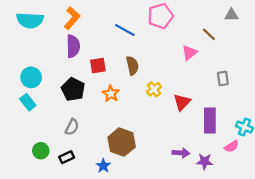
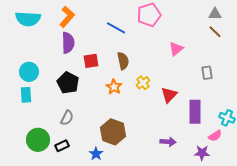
brown line: (209, 34) -> (215, 32), moved
orange star: (111, 94) -> (114, 87), moved
cyan rectangle: (28, 102) -> (26, 95), turned 35
green circle: (41, 151) -> (38, 140), size x1.5
purple star: (205, 161) -> (202, 153), moved

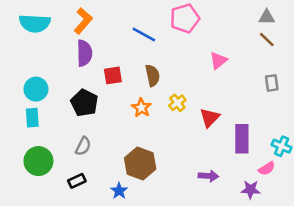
gray rectangle: (207, 73) -> (272, 83), moved
green circle: (38, 140) -> (38, 161), moved

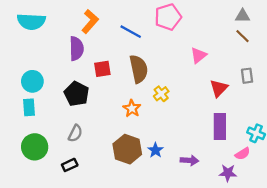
orange L-shape: (83, 21) -> (90, 21), moved
brown semicircle: (153, 75) -> (139, 69), size x1.4
orange star: (141, 108) -> (132, 108), moved
red triangle: (210, 118) -> (219, 88), moved
blue star: (119, 191) -> (156, 150), moved

